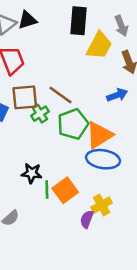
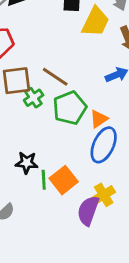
orange triangle: (99, 135) -> (99, 119), size x0.6
blue ellipse: (103, 159) -> (104, 145), turned -72
purple semicircle: (87, 219) -> (88, 211), size x1.5

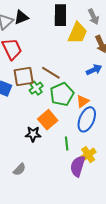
green line: (44, 180) -> (67, 144), moved
orange square: (64, 180) -> (48, 120), moved

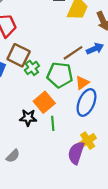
brown line: (51, 73) -> (73, 53), moved, turned -66
brown square: (24, 77) -> (19, 55), turned 35
green pentagon: (62, 94) -> (60, 75), turned 30
green line: (67, 144) -> (53, 123), moved

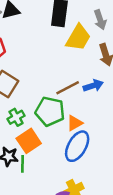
green cross: (32, 68) -> (16, 117), moved
green line: (53, 123) -> (22, 164), moved

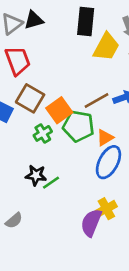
orange square: (29, 141) -> (59, 110), moved
green line: (22, 164) -> (51, 183), turned 56

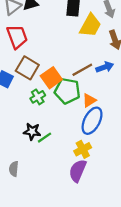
yellow cross: (106, 209) -> (83, 149), moved
gray semicircle: (14, 221) -> (14, 169), turned 136

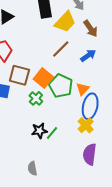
yellow trapezoid: (90, 25) -> (65, 22), turned 30
brown line: (82, 70) -> (61, 49), moved
green pentagon: (67, 91) -> (61, 86), turned 30
yellow cross: (83, 149) -> (86, 125), moved

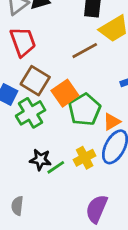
brown line: (61, 49) -> (85, 51), moved
green cross: (36, 98) -> (31, 113), moved, size x1.5
yellow cross: (86, 125) -> (85, 158), moved

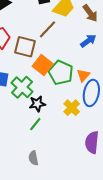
brown square: (35, 81) -> (25, 47), moved
black star: (40, 160) -> (37, 104), moved
green line: (56, 167) -> (35, 124), moved

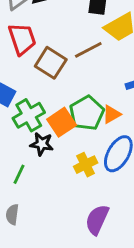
orange square: (43, 65) -> (62, 122), moved
orange triangle: (83, 75) -> (112, 114), moved
green line: (35, 124) -> (19, 174), moved, turned -32

